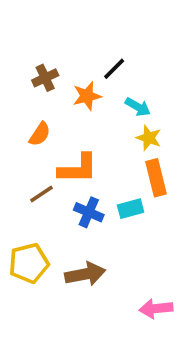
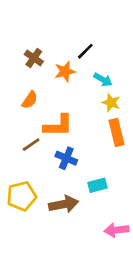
brown cross: (45, 78) -> (34, 58), turned -30
cyan rectangle: (131, 209) -> (97, 185), moved

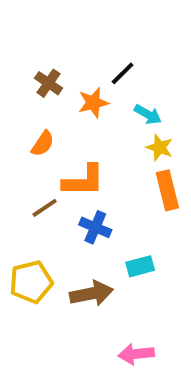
pink arrow: (116, 230) -> (136, 354), moved

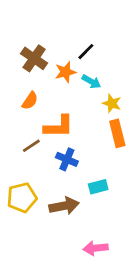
brown cross: (48, 83) -> (34, 58), size x1.4
cyan arrow: (148, 114) -> (91, 82), moved

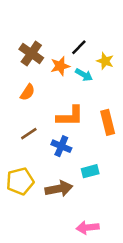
yellow star: (112, 103) -> (105, 61), moved
orange L-shape: (59, 127) -> (70, 116), moved

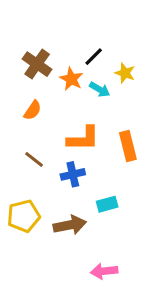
orange star: (60, 66) -> (71, 79), turned -30
brown line: (29, 134) -> (34, 159), turned 72
blue cross: (61, 146) -> (73, 174), turned -36

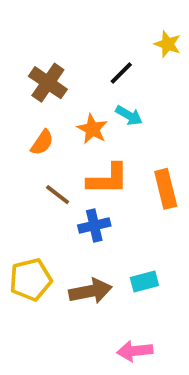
yellow star: (125, 73) -> (168, 44), moved
orange star: (71, 79) -> (92, 129), moved
brown line: (34, 159) -> (58, 195), moved
cyan rectangle: (107, 204) -> (144, 281), moved

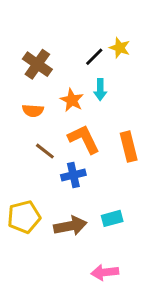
yellow star: (168, 44) -> (120, 48), moved
cyan arrow: (129, 115) -> (100, 90), turned 60
orange semicircle: (42, 143) -> (33, 111), turned 60
orange L-shape: (108, 179) -> (84, 139), turned -116

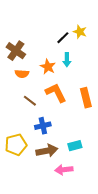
brown cross: (37, 64) -> (16, 51), moved
blue cross: (73, 175) -> (43, 126), moved
pink arrow: (105, 272) -> (64, 170), moved

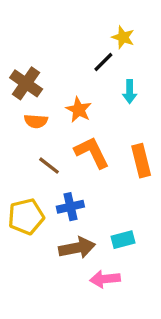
yellow star: (80, 32) -> (123, 37), moved
cyan arrow: (67, 60) -> (130, 92), moved
yellow pentagon: (16, 145) -> (26, 217), moved

